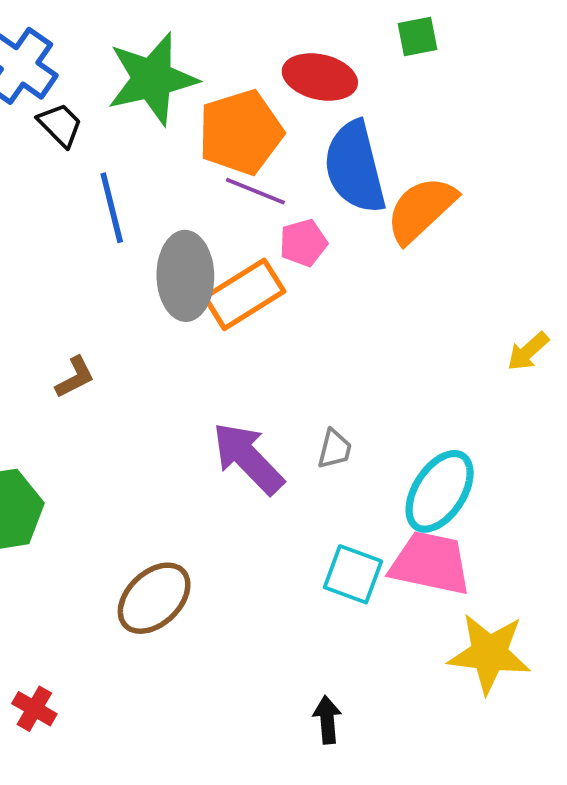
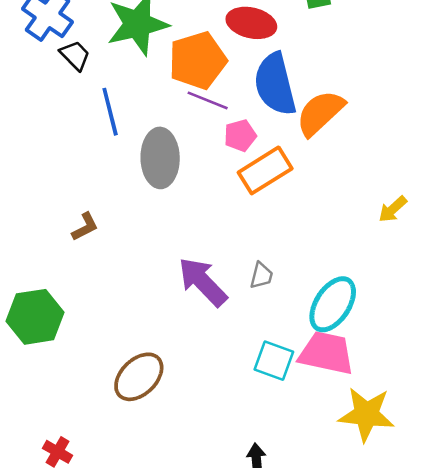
orange rectangle: (244, 294) -> (265, 170), moved

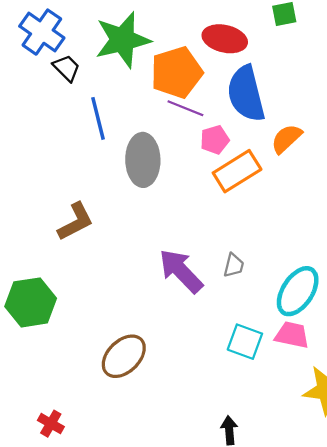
orange semicircle: (320, 113) -> (286, 139), moved, size x0.7
brown L-shape: (85, 227) -> (76, 222), size x1.5
pink trapezoid: (326, 353) -> (292, 335), size x0.7

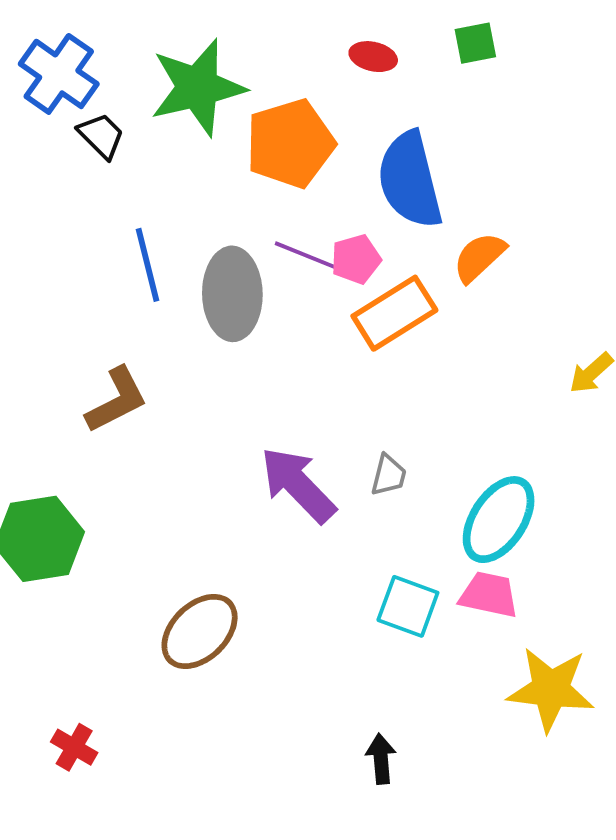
red ellipse: (225, 39) -> (373, 57), moved, size x0.6
purple line: (185, 108) -> (306, 255), moved
blue line: (98, 118) -> (147, 265), moved

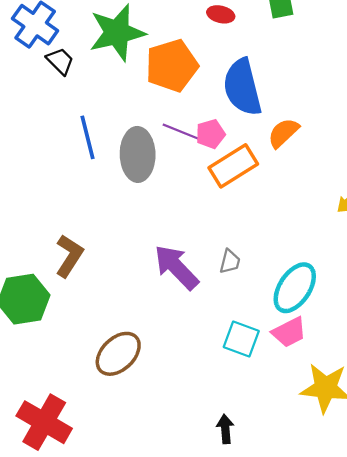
brown L-shape: (117, 400) -> (69, 256), moved, turned -30
pink trapezoid: (489, 595) -> (289, 332), turned 141
red cross: (74, 747) -> (44, 422), size x2.0

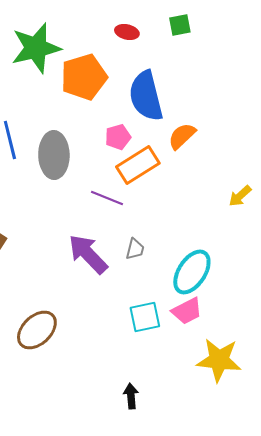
purple line: (181, 132) -> (107, 198), moved
cyan square: (241, 339) -> (145, 317), turned -32

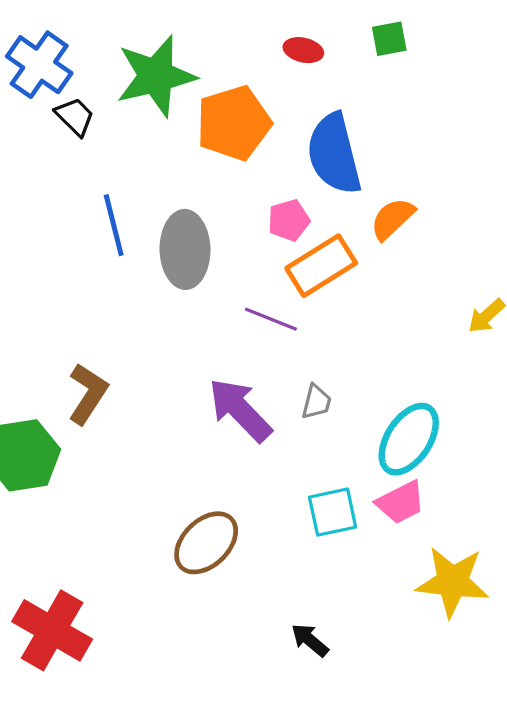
brown ellipse: (37, 330) -> (206, 543), moved
black arrow: (131, 396) -> (310, 640), turned -45

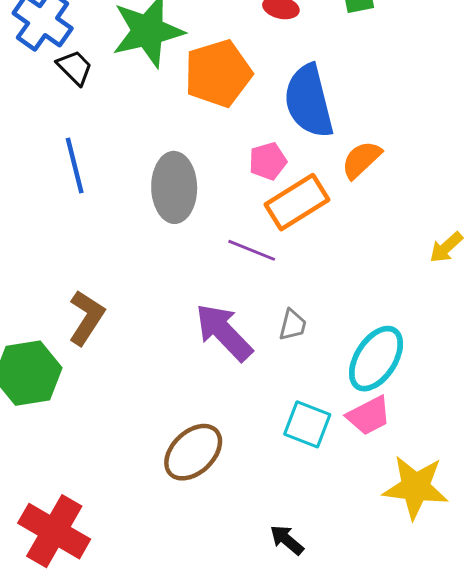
blue line: (114, 225) -> (75, 165), moved
cyan square: (333, 512) -> (307, 424), turned 33

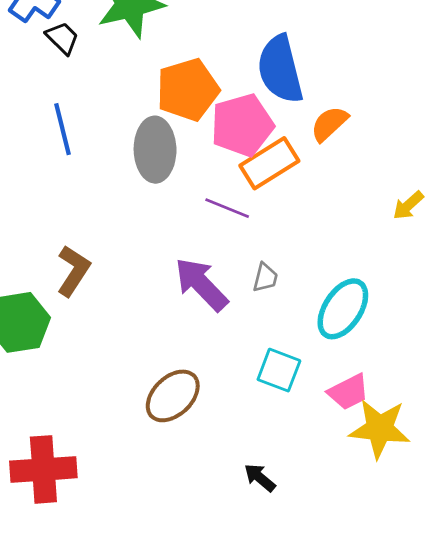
orange pentagon: (218, 73) -> (188, 90), moved
pink pentagon: (268, 161) -> (242, 125), size x1.8
pink trapezoid: (369, 416) -> (348, 392), moved
red cross: (54, 531) -> (43, 469), turned -34

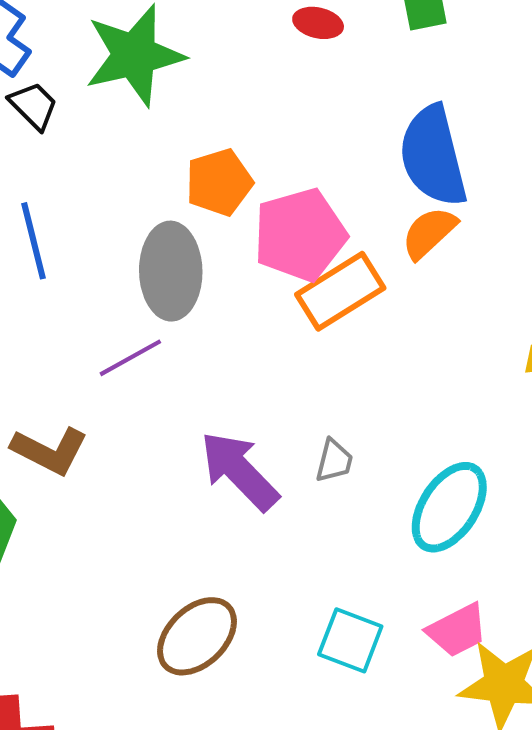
blue semicircle: (280, 69) -> (433, 156), moved
orange pentagon: (188, 90) -> (219, 182), size x0.7
purple line: (227, 208) -> (130, 358), moved, turned -51
brown L-shape: (73, 271) -> (50, 451), turned 84
cyan square: (279, 370) -> (350, 640), moved

